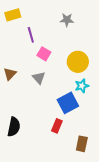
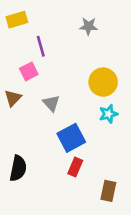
pink square: (44, 54) -> (29, 71), moved, turned 32
blue square: (68, 103) -> (71, 138), moved

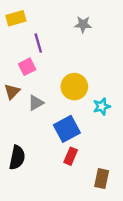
yellow circle: (103, 82) -> (74, 87), moved
gray triangle: (51, 103) -> (36, 103), moved, turned 42

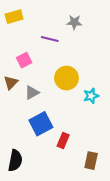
purple line: (38, 43) -> (50, 39), moved, turned -60
blue square: (67, 129) -> (41, 124), moved
black semicircle: (17, 157) -> (15, 161), moved

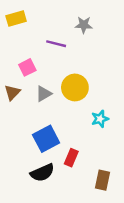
gray triangle: (32, 93) -> (44, 94), moved
cyan star: (91, 96) -> (100, 119), moved
black semicircle: (15, 161) -> (42, 173), moved, turned 55

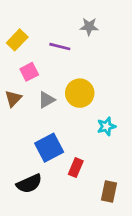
yellow rectangle: (16, 19) -> (17, 40), moved, turned -30
black semicircle: (42, 173) -> (29, 184), moved

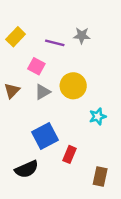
gray star: (89, 27) -> (82, 36), moved
pink square: (29, 72) -> (36, 66), moved, turned -35

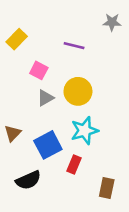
gray star: (82, 36) -> (112, 22), moved
purple line: (55, 43) -> (74, 46), moved
brown triangle: (12, 91) -> (13, 133), moved
cyan star: (98, 116) -> (85, 131), moved, size x1.5

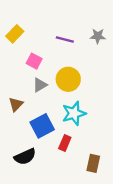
gray star: (112, 22) -> (98, 36), moved
brown triangle: (13, 133) -> (16, 104), moved

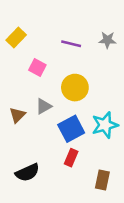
gray triangle: (40, 85) -> (44, 106), moved
cyan star: (74, 113) -> (105, 125), moved
blue square: (42, 126) -> (71, 129), moved

